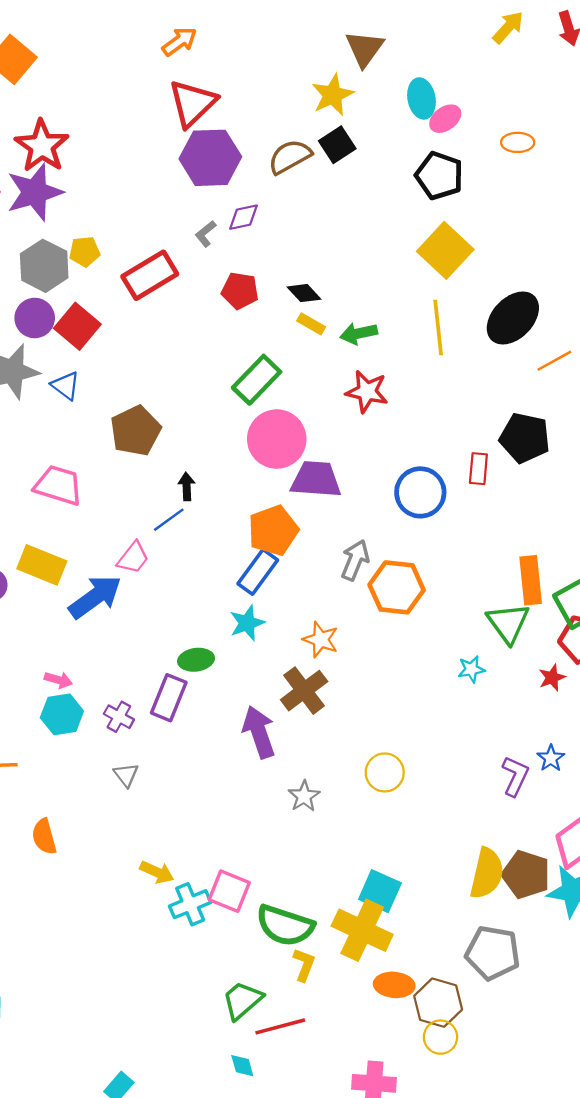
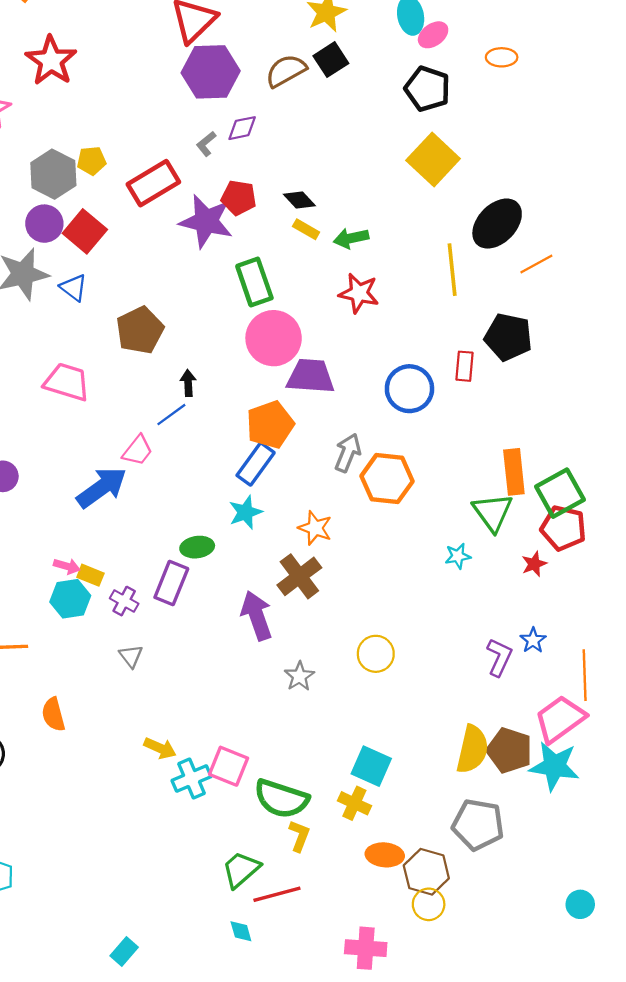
purple star: (35, 192) -> (206, 221), moved, turned 30
yellow line: (438, 327) -> (452, 270), moved
green rectangle: (257, 380) -> (254, 282), turned -63
yellow rectangle: (42, 565) -> (90, 575), moved, size x0.6
yellow cross: (362, 930) -> (354, 803), size x0.6

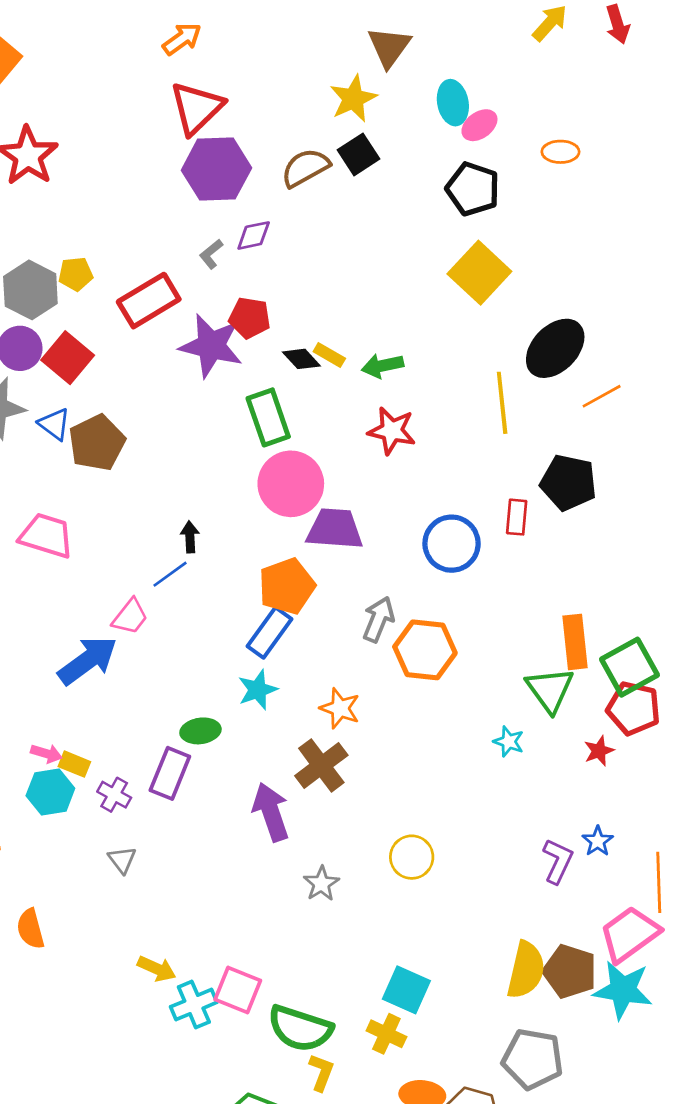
black diamond: (299, 200) -> (301, 359), moved
brown pentagon: (140, 330) -> (97, 443), moved
cyan star: (458, 556) -> (509, 742), turned 30

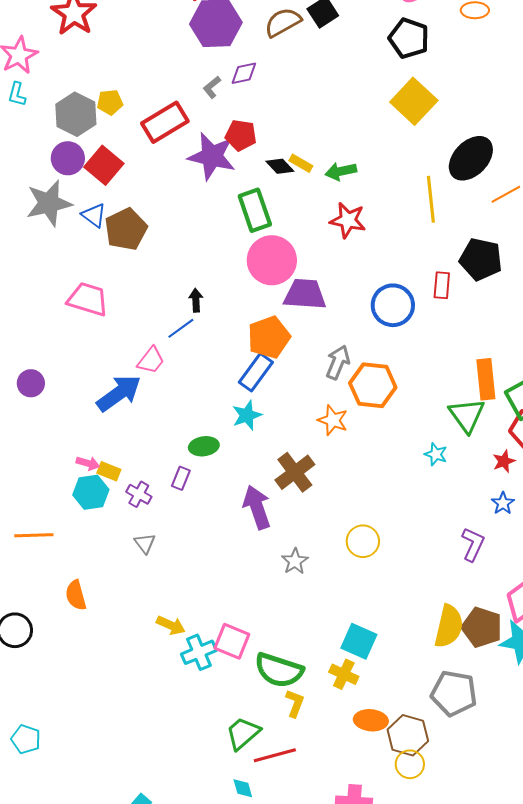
orange star: (340, 708) -> (333, 420), moved
purple rectangle: (170, 773) -> (181, 478), size x0.6
blue star: (598, 841) -> (503, 503), moved

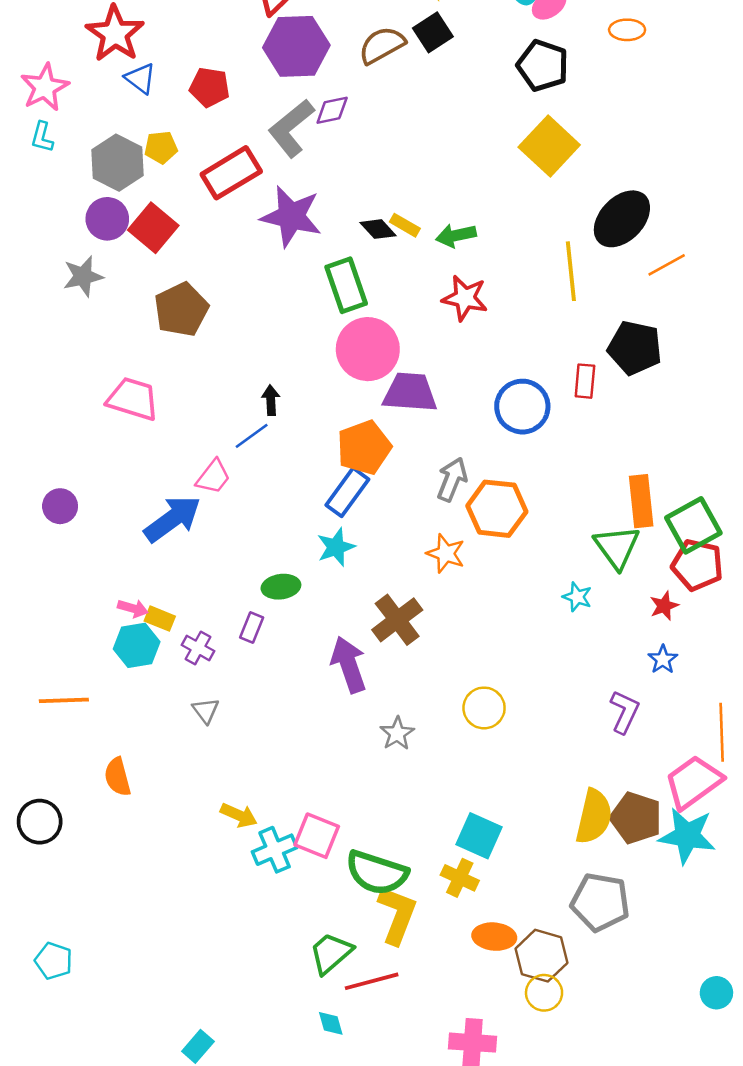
gray L-shape: (212, 87) -> (291, 128), size x2.0
red pentagon: (241, 135) -> (209, 87), moved
gray star: (49, 203) -> (83, 276), size x0.7
blue triangle: (94, 215) -> (140, 78), moved
yellow L-shape: (295, 703) -> (397, 915), size x1.6

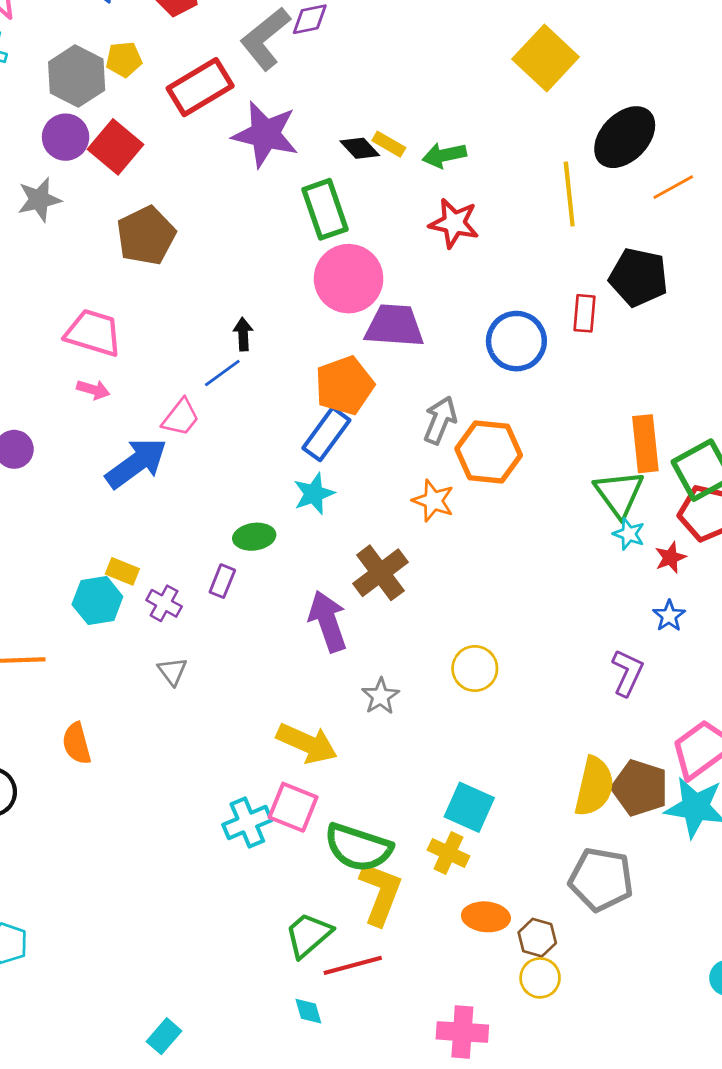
cyan star: (577, 597) -> (629, 534), moved
pink arrow: (133, 608) -> (93, 390), moved
yellow arrow: (239, 815) -> (307, 743), moved, size x1.5
brown hexagon: (541, 956) -> (537, 938), size x0.7

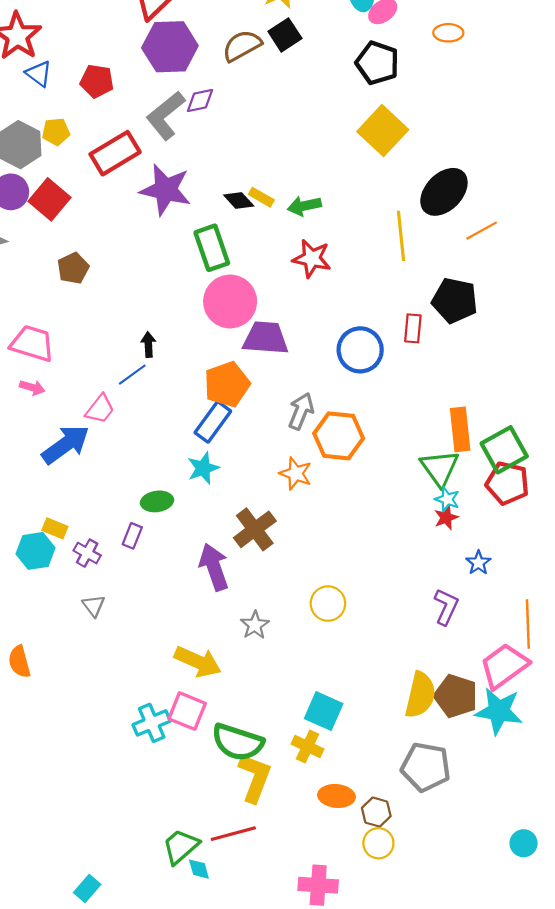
brown pentagon: (146, 236) -> (73, 268), size x0.7
red star: (670, 558) -> (446, 518), moved
green trapezoid: (308, 935) -> (181, 846), moved

